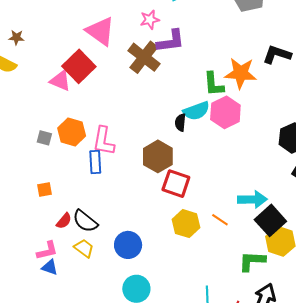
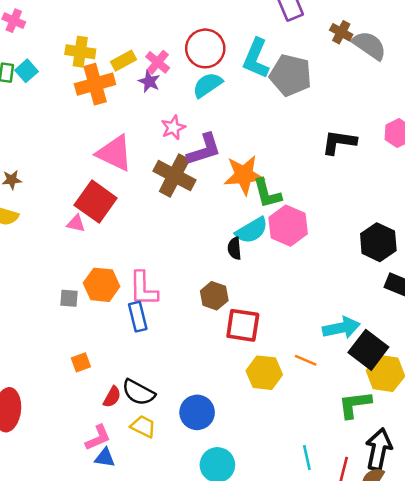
orange star: (241, 73) -> (244, 175), moved
pink triangle: (60, 81) -> (76, 224), size x0.7
brown hexagon: (158, 156) -> (214, 296), size x0.7

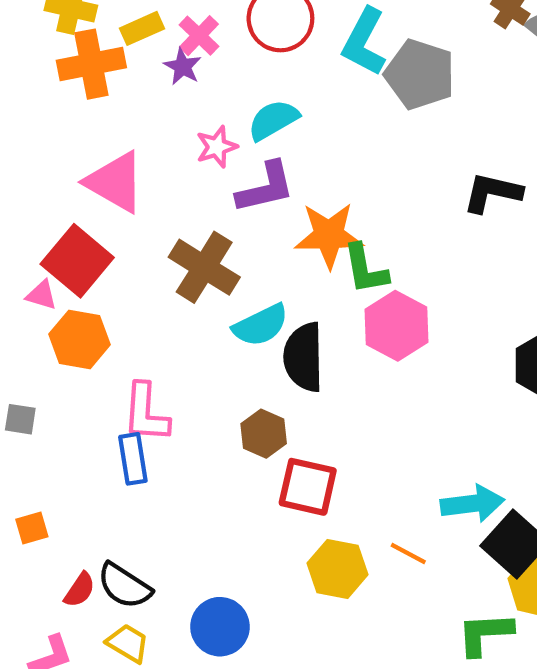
cyan semicircle: (207, 85) -> (273, 120), moved
brown cross: (174, 176) -> (204, 267), moved
cyan semicircle: (252, 230) -> (261, 325), moved
black semicircle: (234, 248) -> (304, 357), size x1.8
orange hexagon: (102, 285) -> (80, 339), moved

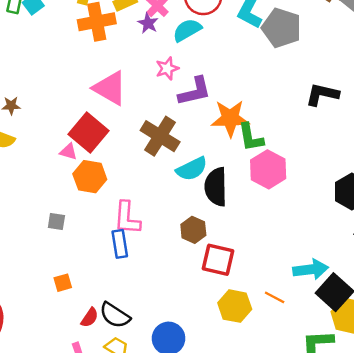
cyan semicircle: (273, 120) -> (187, 30), moved

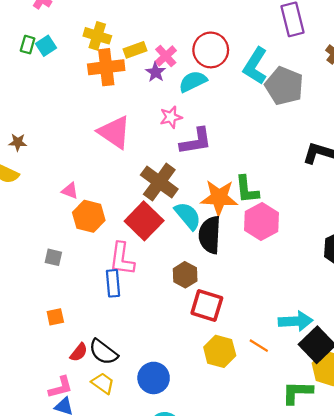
orange star: (230, 118) -> (219, 198), moved
red square: (89, 132) -> (144, 221), moved
cyan semicircle: (192, 169) -> (188, 216), turned -108

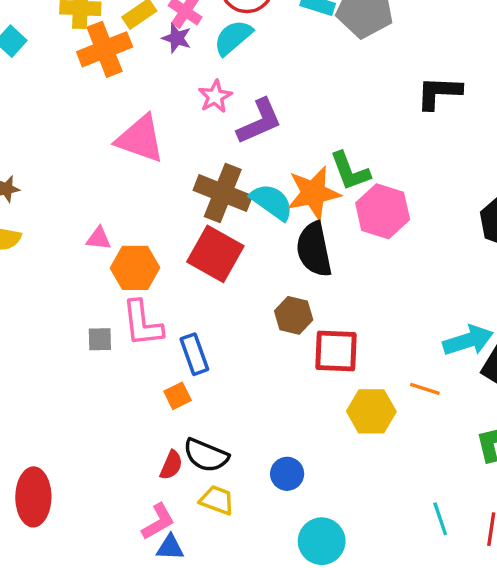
cyan semicircle: (188, 216) -> (272, 202), moved
pink L-shape: (122, 259) -> (142, 323), moved
orange square: (55, 317) -> (178, 396), moved
blue circle: (154, 378) -> (287, 474), size x0.7

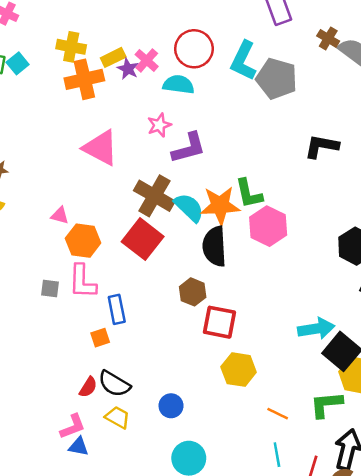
purple star: (177, 38) -> (128, 69), moved
cyan semicircle: (233, 38) -> (179, 85), turned 40
orange line: (425, 389) -> (278, 414), moved

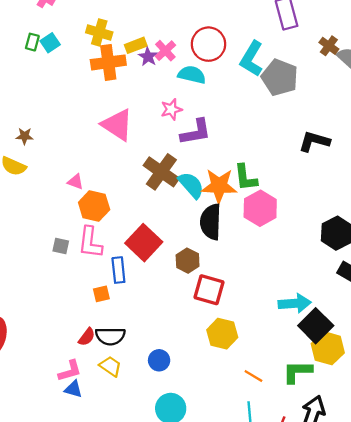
red square: (143, 239) -> (144, 243), moved
black semicircle: (114, 384) -> (110, 336), turned -36

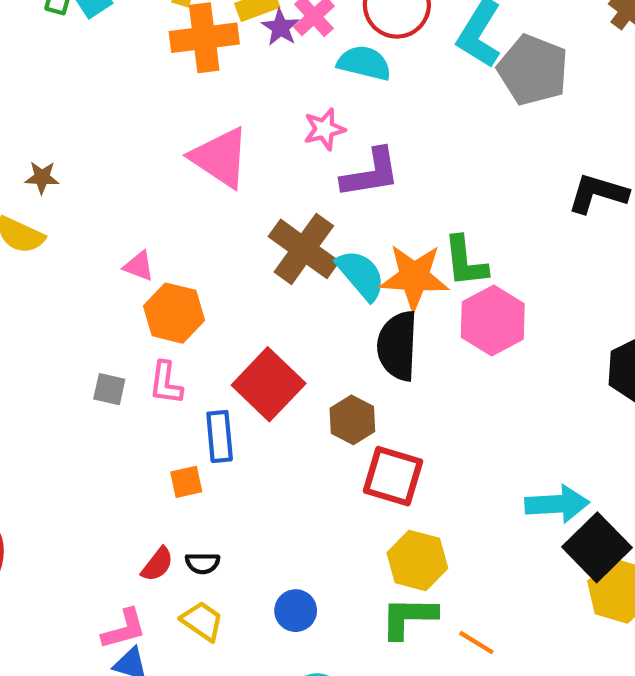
pink L-shape: (90, 242) -> (166, 383), size x0.7
black semicircle: (110, 336) -> (203, 563), size x0.6
green L-shape: (297, 372) -> (409, 617), moved

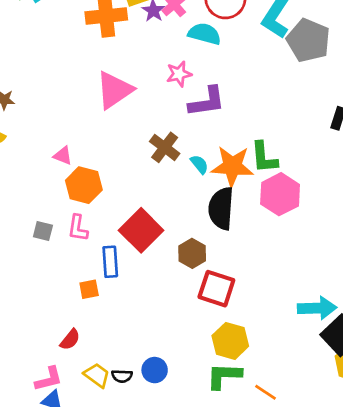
pink triangle: (220, 158) -> (114, 90), turned 51
brown cross: (304, 249) -> (165, 147), size x0.7
cyan semicircle: (361, 275) -> (199, 164), size x0.6
black semicircle: (203, 563) -> (122, 376), moved

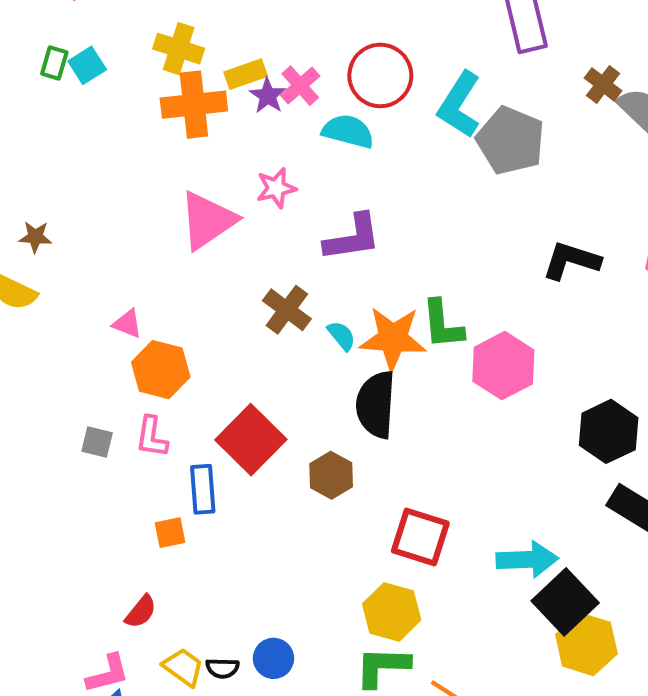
pink star: (179, 74) -> (276, 188), moved
pink hexagon: (280, 194) -> (503, 366), moved
red square: (216, 289) -> (420, 537), moved

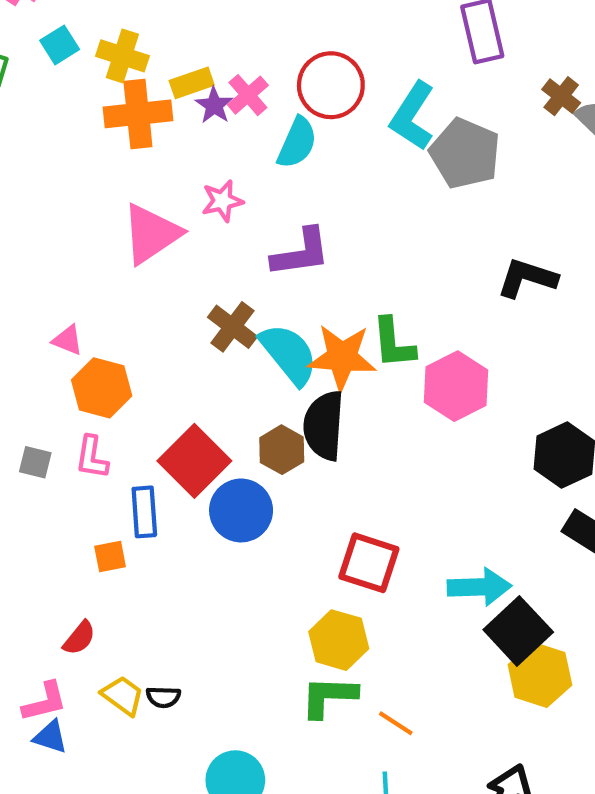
cyan square: (87, 65) -> (60, 45), moved
cyan semicircle: (348, 131) -> (297, 143), turned 99
cyan semicircle: (341, 336) -> (289, 354), size x2.0
brown hexagon: (331, 475) -> (282, 450), moved
blue circle: (274, 658) -> (241, 510), moved, size x1.5

